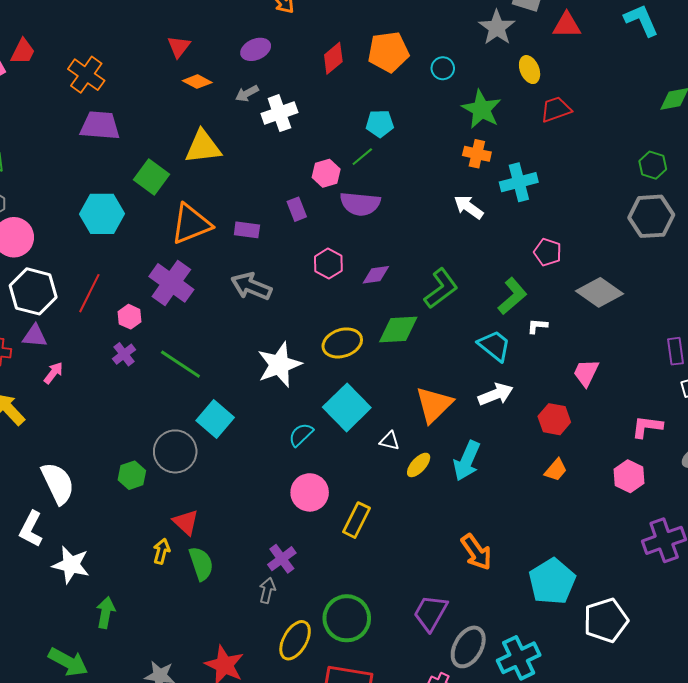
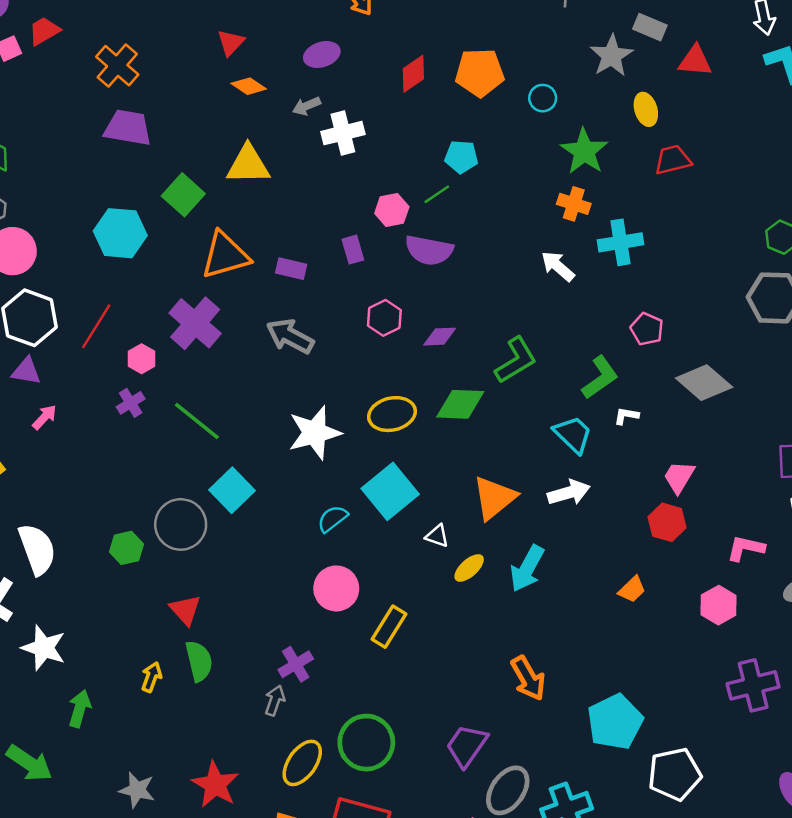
red trapezoid: (23, 52) -> (44, 31), turned -152
red hexagon: (554, 419) -> (667, 522), moved
yellow arrow: (162, 551) -> (152, 677), moved

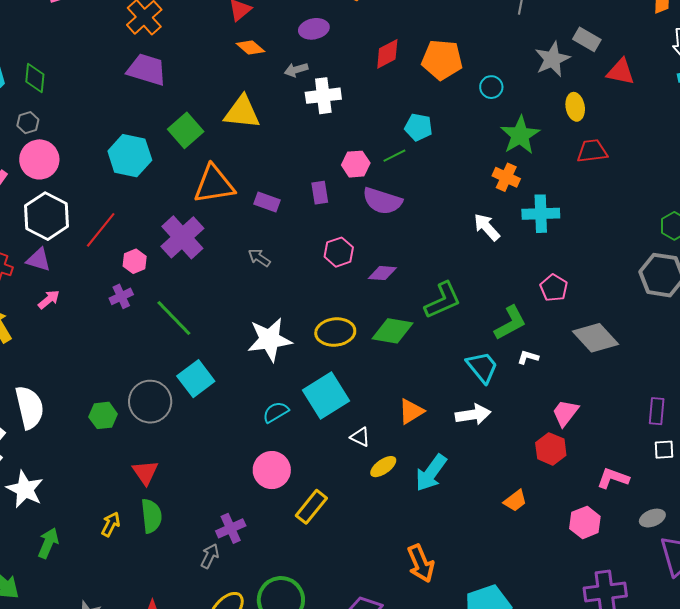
gray arrow: (290, 336) -> (259, 258), size x0.6
orange triangle: (494, 498) -> (411, 411), size x0.7

